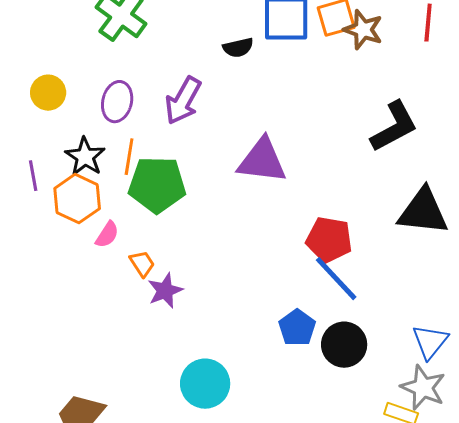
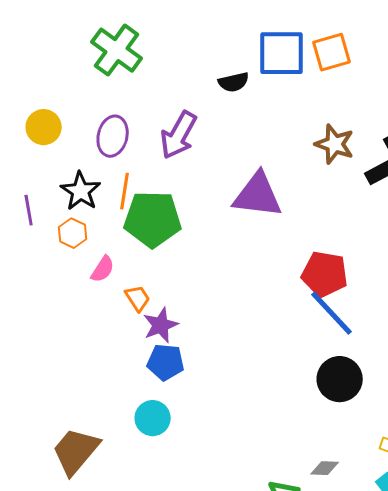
brown star: (363, 30) -> (335, 144), moved
orange hexagon: (77, 199) -> (73, 233), size x0.6
blue pentagon: (297, 328) -> (166, 362), moved, turned -30
cyan circle: (205, 384) -> (153, 418), moved, size x0.7

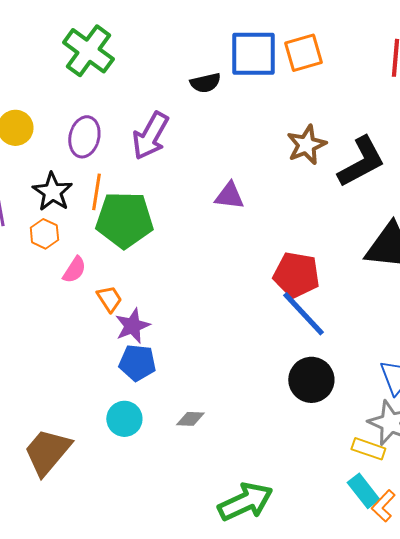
brown star: (335, 144) -> (306, 145), turned 30
purple triangle: (258, 195) -> (229, 196), size x0.6
gray diamond: (325, 468) -> (190, 419), moved

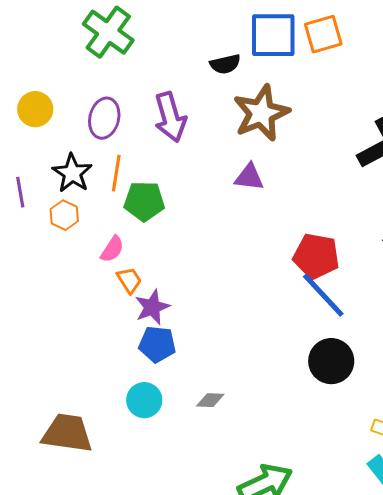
purple arrow: (150, 136) -> (170, 117), turned -45
brown star: (306, 145) -> (261, 113), moved, size x1.4
green pentagon: (124, 220) -> (144, 201), size x0.7
pink semicircle: (74, 270) -> (112, 249), moved
brown trapezoid: (47, 452) -> (67, 433), turned 58

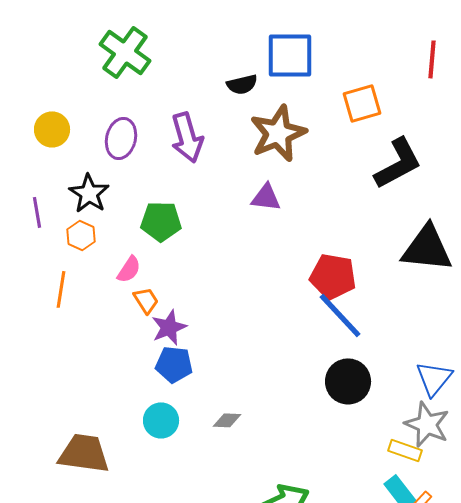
orange square: (323, 34) -> (362, 103), moved
orange line: (116, 173) -> (61, 289), moved

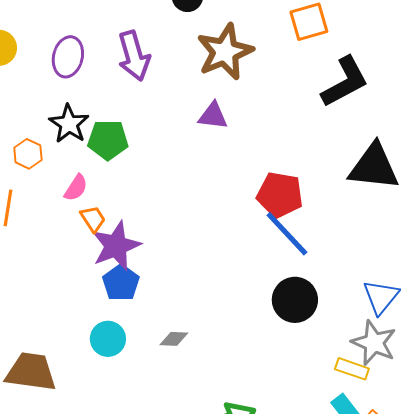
black star: (89, 193) -> (69, 124), moved
purple star: (169, 327) -> (116, 246), size x1.4
blue pentagon: (174, 364) -> (121, 283), turned 30

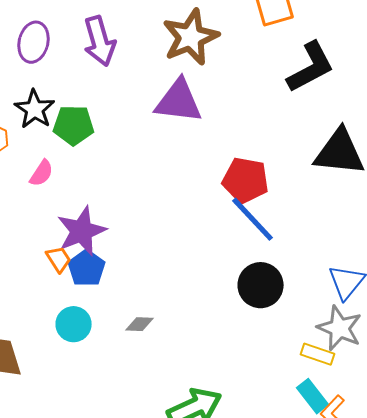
purple triangle: (213, 116) -> (178, 101), size x1.6
orange trapezoid: (93, 219) -> (58, 259), moved

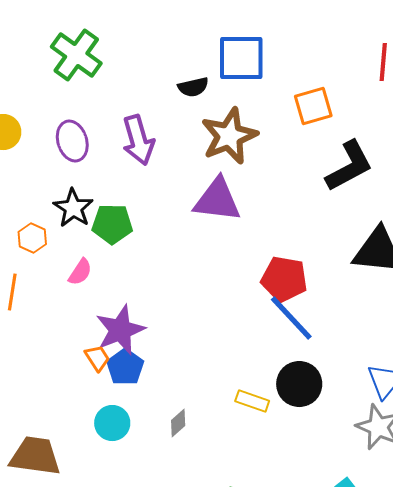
purple ellipse: (34, 42) -> (72, 141), turned -30
gray diamond: (140, 324) -> (178, 423), turned -44
yellow rectangle: (318, 354) -> (252, 401), moved

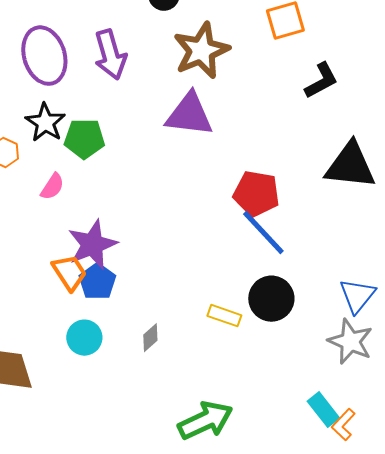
purple ellipse: (72, 141) -> (44, 56), size x1.4
black L-shape: (349, 166) -> (321, 81), size x0.7
orange trapezoid: (97, 358) -> (69, 273), size x1.4

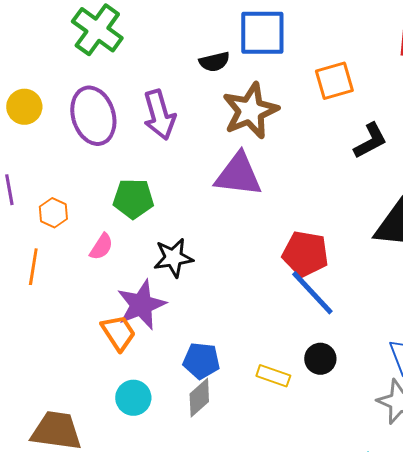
black star: (45, 123) -> (173, 258), moved, turned 30
blue pentagon: (97, 282) -> (201, 361), moved, turned -30
black circle: (271, 299) -> (320, 359), size x0.7
gray diamond: (150, 338) -> (199, 398), size x1.4

